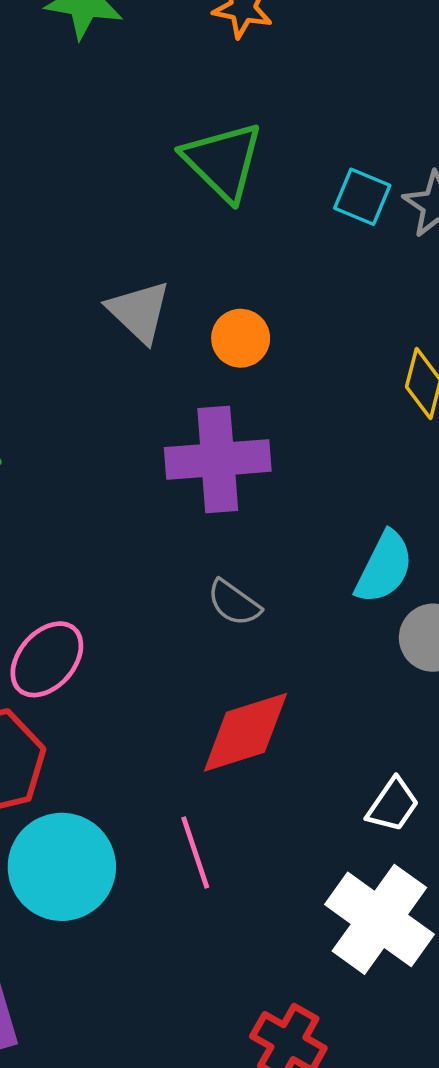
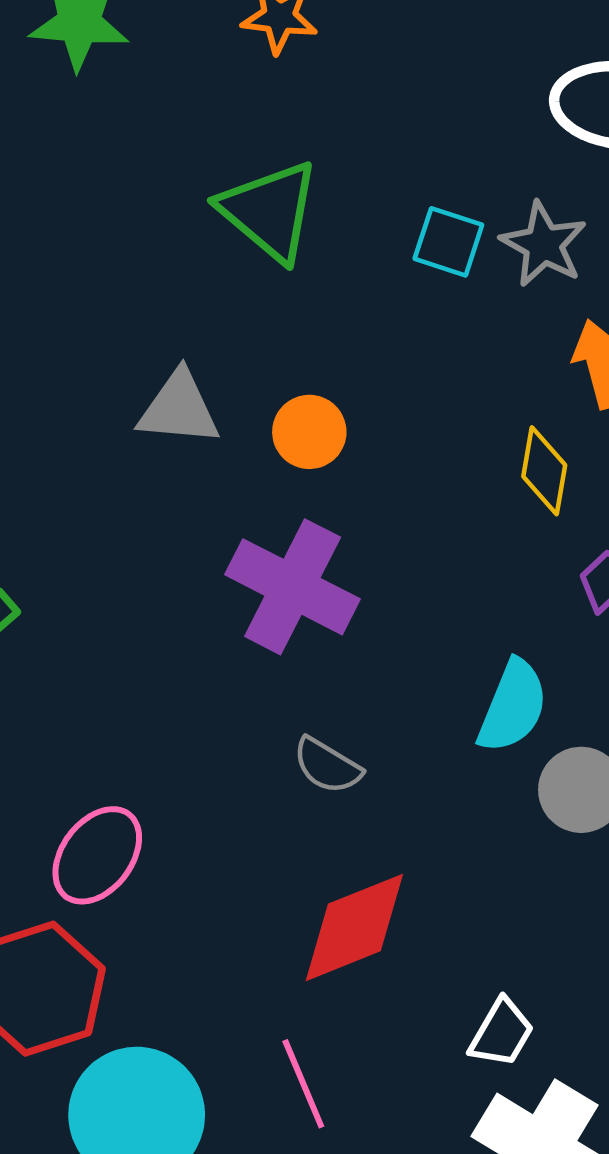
gray triangle: (139, 312) -> (179, 408), turned -34
purple cross: (218, 459) -> (293, 587), turned 36
white trapezoid: (393, 805) -> (501, 1033), moved

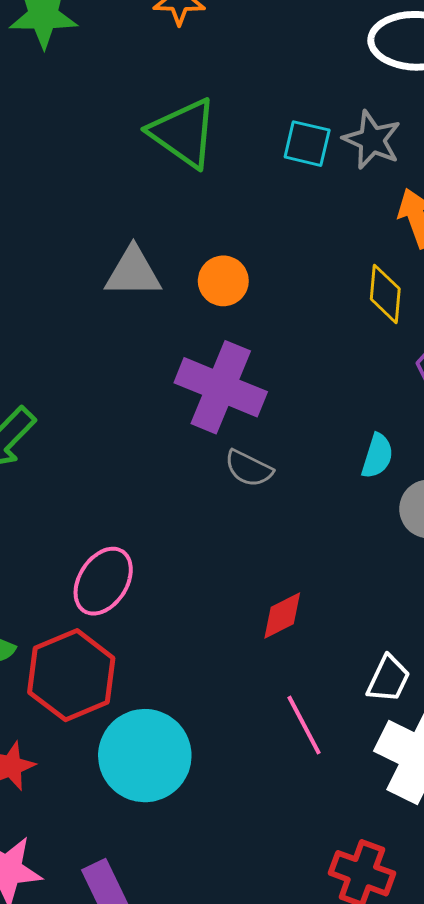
cyan semicircle: (513, 706) -> (377, 456), size x0.7
gray semicircle: (327, 766) -> (249, 468), moved
red diamond: (354, 927) -> (282, 616), size x0.6
pink line: (303, 1084) -> (304, 725), moved

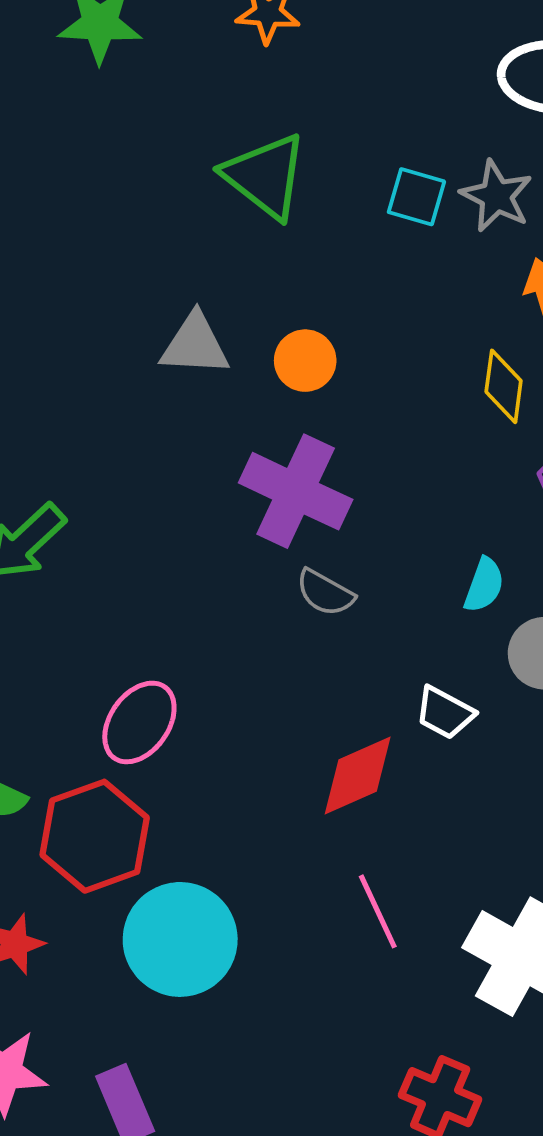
red diamond: (282, 616) -> (358, 776), size x1.4
white trapezoid: (388, 679) -> (445, 713), moved, turned 90

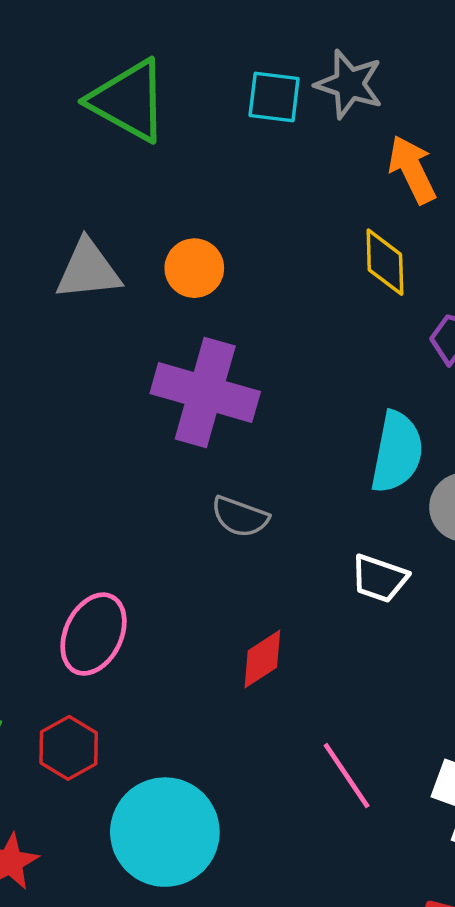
cyan semicircle: (484, 585) -> (397, 452), size x1.5
gray semicircle: (325, 593) -> (240, 517), moved
red diamond: (358, 776) -> (262, 659), moved, size x0.7
red hexagon: (95, 836) -> (69, 748), size x0.6

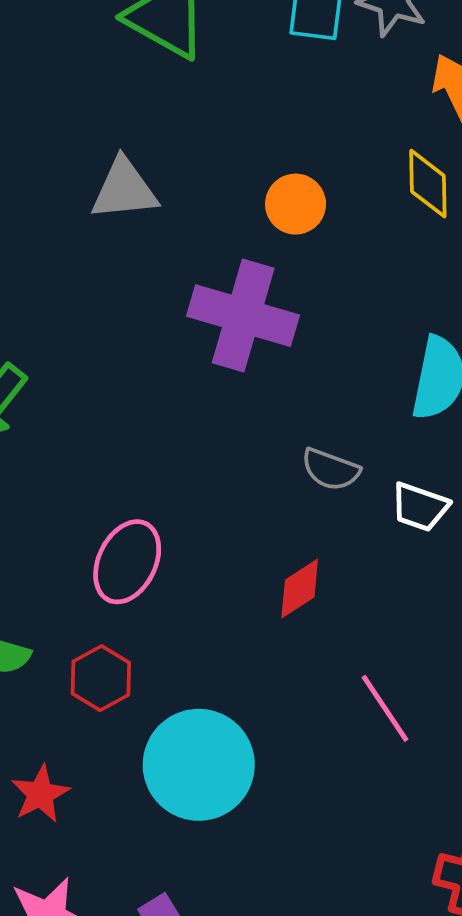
orange circle: (194, 268) -> (296, 204), moved
gray semicircle: (240, 517) -> (331, 469), moved

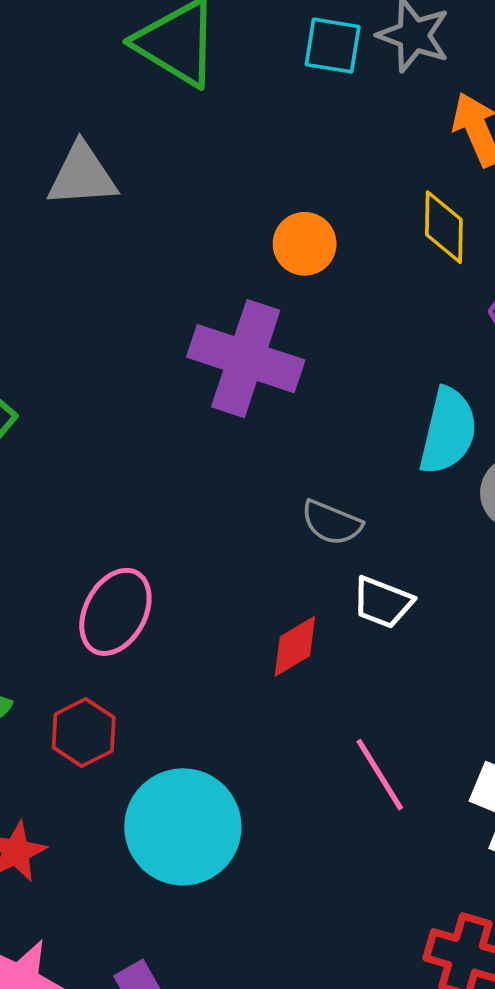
gray triangle: (124, 189) -> (82, 175), moved
white trapezoid: (420, 507) -> (383, 602), moved

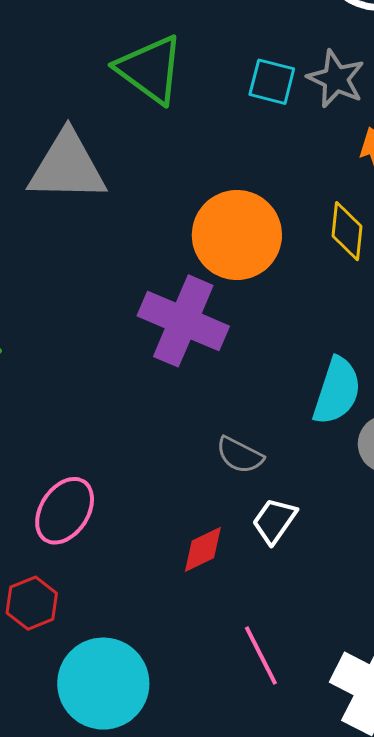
gray triangle: (82, 175) -> (67, 167), size x1.4
orange circle: (305, 244) -> (237, 235), size x1.8
white trapezoid: (383, 602) -> (274, 521), turned 99

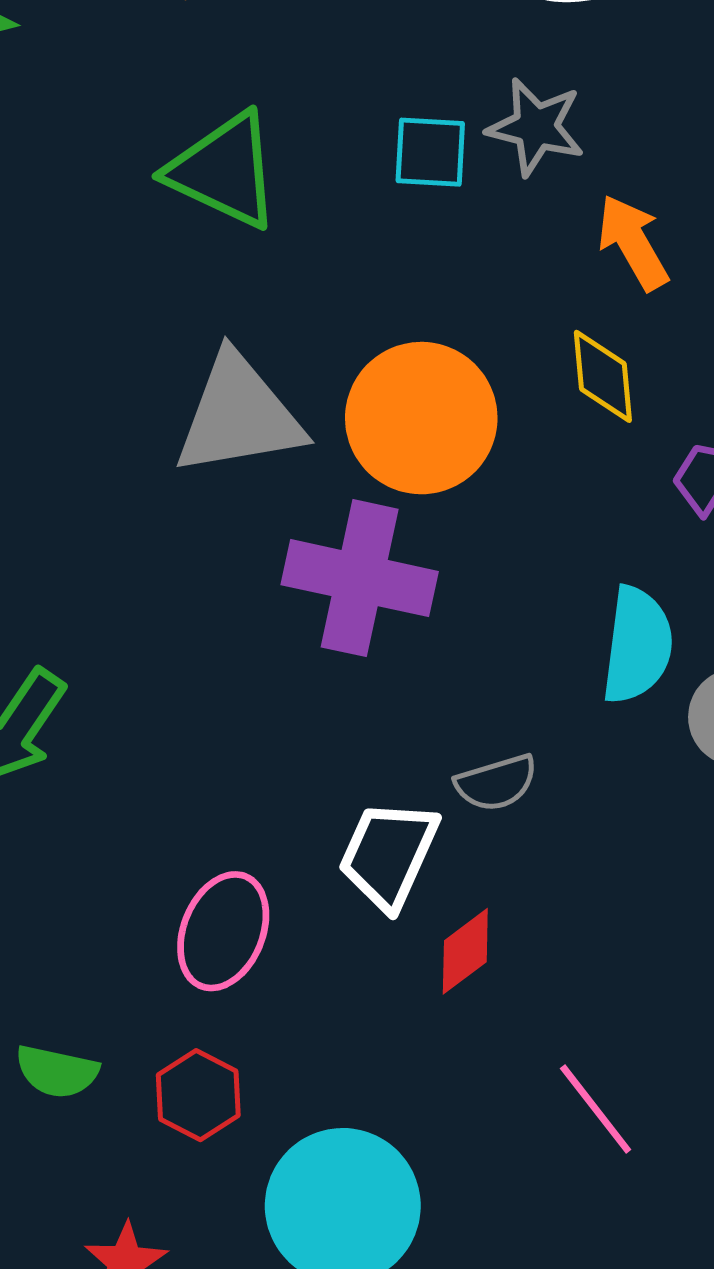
gray triangle: (67, 167) -> (239, 415), moved
gray semicircle: (240, 455) -> (496, 783), turned -33
white trapezoid: (274, 521) -> (389, 855), moved, size x1.4

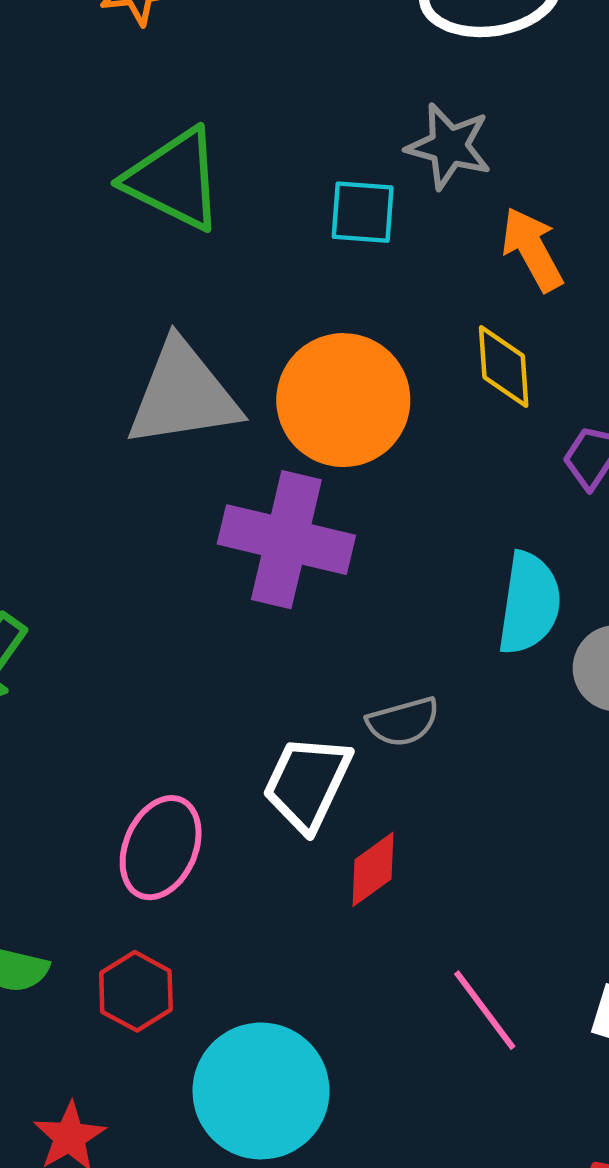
cyan square: (430, 152) -> (363, 212), moved

